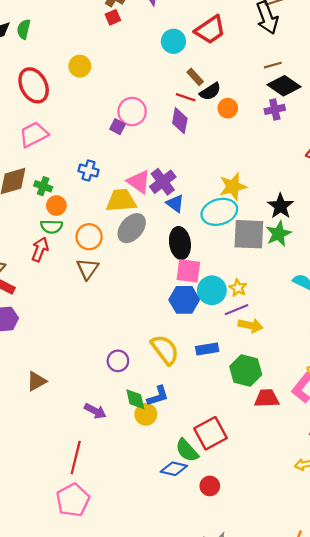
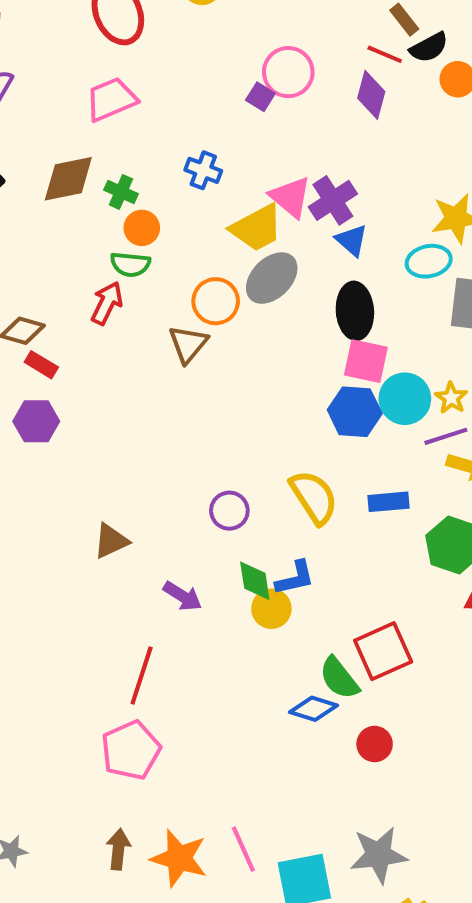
yellow trapezoid: (121, 201) -> (257, 228), turned 152
cyan ellipse: (219, 212) -> (429, 261), size x0.7
orange circle: (89, 237) -> (216, 301), moved
brown triangle: (36, 381) -> (111, 541), moved

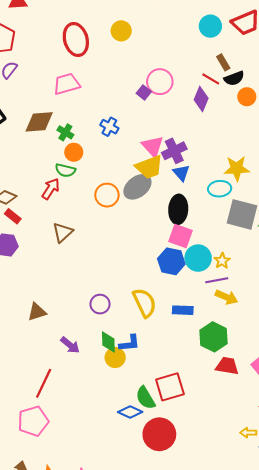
yellow trapezoid: (257, 228) -> (149, 167), moved
brown triangle: (188, 344) -> (63, 232), moved
red circle: (375, 744) -> (159, 434), size x1.8

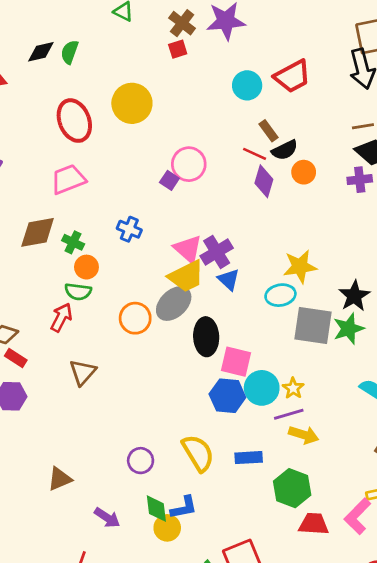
yellow circle: (121, 31) -> (132, 103), size x1.5
purple diamond: (201, 99) -> (264, 181), moved
black ellipse: (178, 209) -> (206, 337), moved

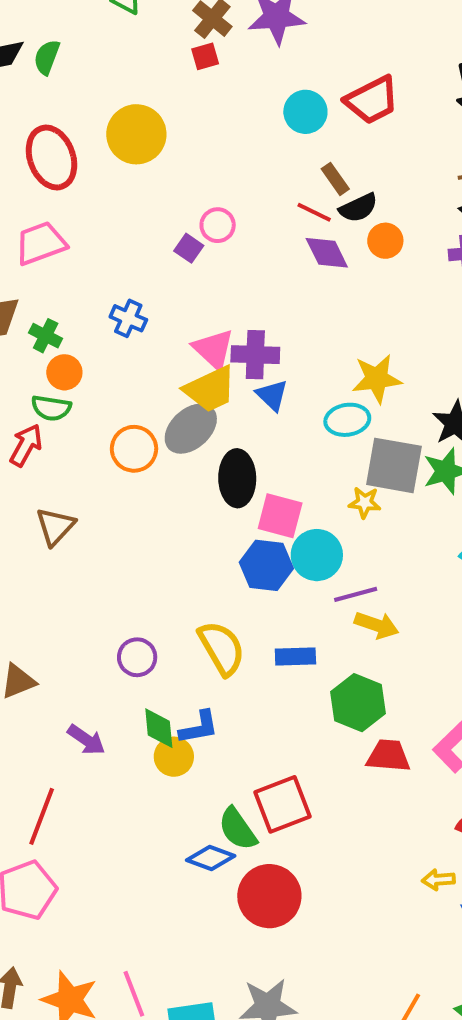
pink circle: (189, 164) -> (218, 225), size x0.7
purple diamond: (264, 181) -> (327, 253), turned -44
purple cross: (217, 252) -> (255, 355), turned 32
yellow star: (293, 388) -> (365, 503), moved, turned -30

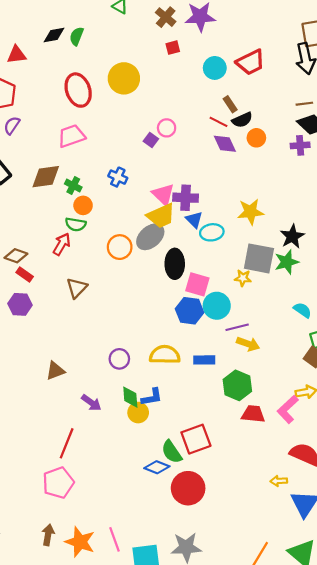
red square: (205, 56) -> (173, 48), moved
cyan ellipse: (347, 420) -> (212, 232), moved
yellow semicircle: (222, 648) -> (165, 355), turned -60

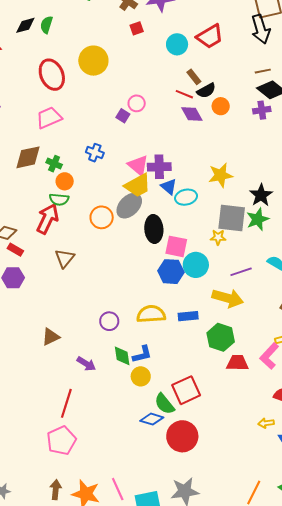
red arrow: (62, 244) -> (48, 219), size x1.4
purple line: (237, 327) -> (241, 272), moved
yellow arrow: (248, 344) -> (228, 298), size x1.4
yellow circle: (138, 413) -> (141, 376), moved

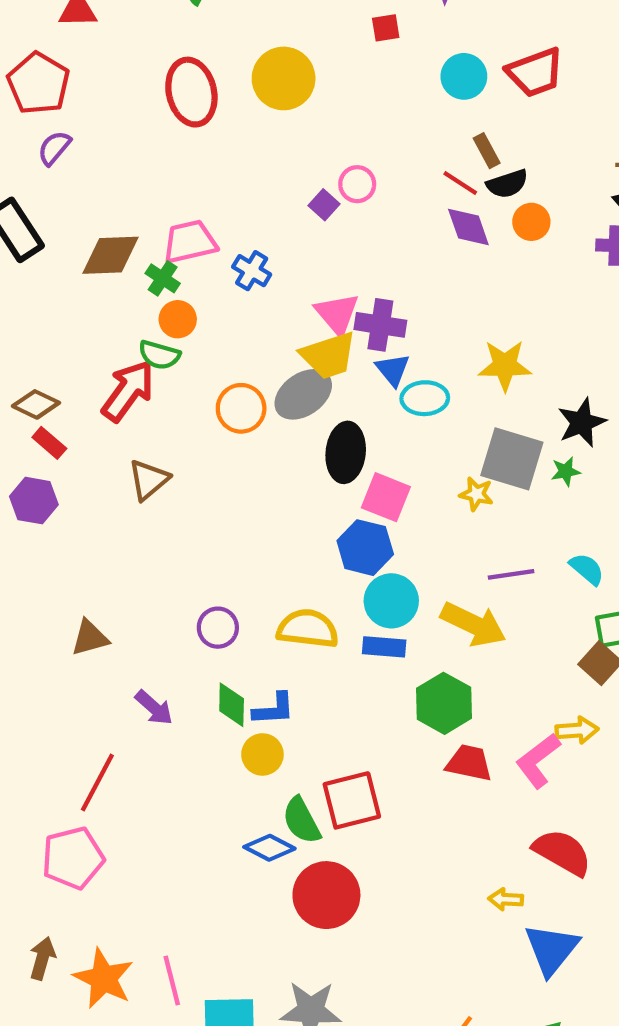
pink trapezoid: (49, 118) -> (190, 242), moved
green star: (258, 219) -> (566, 471), size x0.6
cyan circle: (196, 265) -> (391, 601), moved

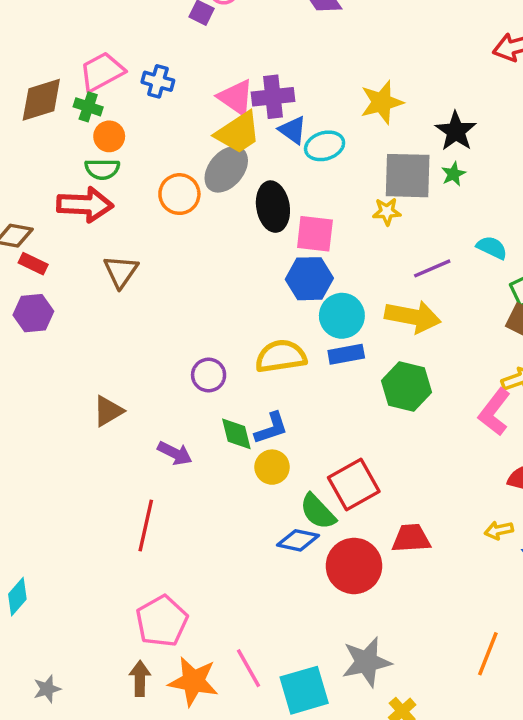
red arrow: (128, 391) -> (85, 205), turned 72
red trapezoid: (469, 763) -> (411, 538), moved
pink pentagon: (73, 858) -> (162, 621), moved

